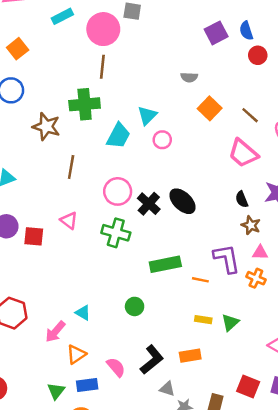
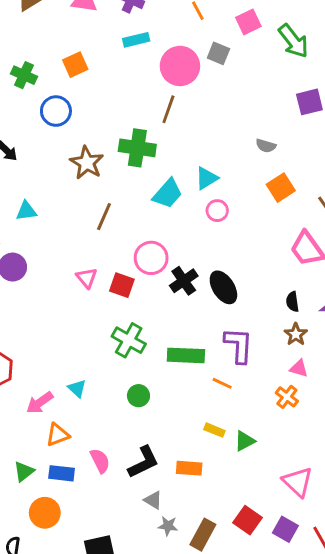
green cross: (116, 233) -> (129, 340), moved
red square: (34, 236) -> (122, 285), moved
purple L-shape: (227, 259) -> (239, 345), moved

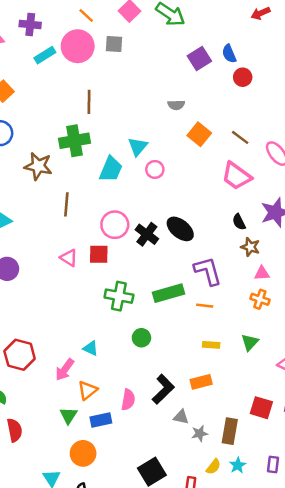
pink circle: (180, 66) -> (78, 46), moved
green triangle: (245, 441) -> (250, 342), moved
pink semicircle: (100, 461) -> (128, 400), turned 55
green triangle: (24, 471) -> (68, 415), moved
orange circle: (45, 513) -> (83, 453), moved

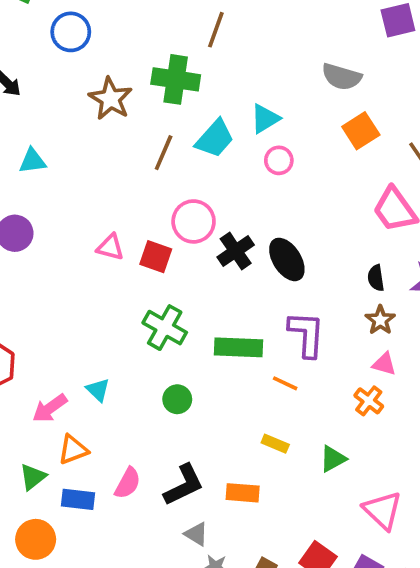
gray semicircle: (176, 105) -> (342, 77), size x1.5
brown line: (66, 204) -> (164, 153), moved
pink triangle: (69, 258) -> (110, 247), turned -36

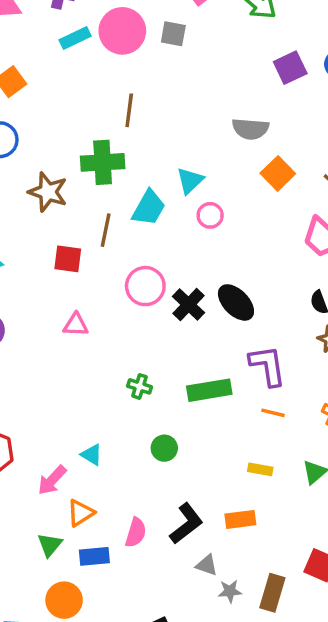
red square: (156, 257) -> (68, 259), moved
green cross: (165, 328) -> (140, 386), size x0.6
orange line: (285, 383) -> (273, 413), moved

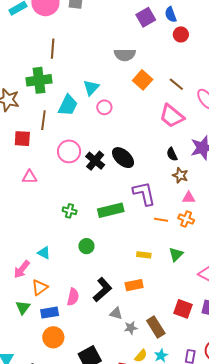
orange line: (273, 413) -> (161, 220), moved
brown rectangle: (272, 593) -> (156, 327), turned -45
orange circle: (64, 600) -> (53, 337), moved

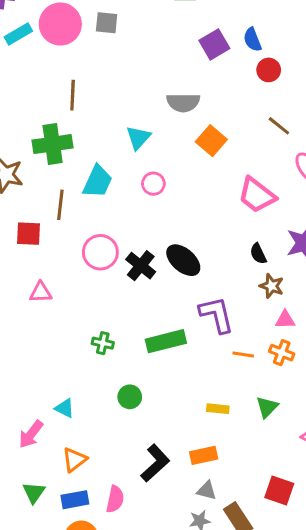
brown line: (176, 84) -> (279, 126), moved
cyan triangle: (91, 88) -> (138, 138), moved
orange triangle: (40, 288) -> (74, 460), moved
pink semicircle: (73, 297) -> (115, 499), moved
gray triangle: (116, 313) -> (207, 491), moved

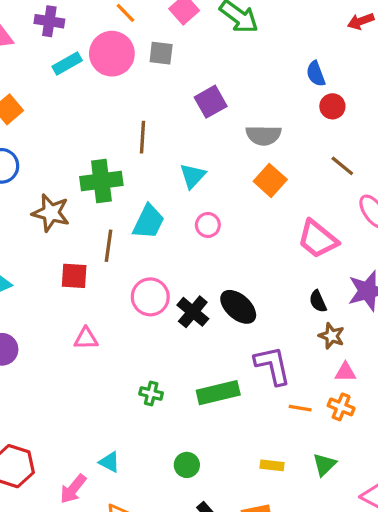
purple square: (214, 44) -> (211, 102), moved
brown line: (73, 95) -> (142, 137), moved
gray semicircle: (183, 103) -> (264, 135), moved
green circle: (130, 397) -> (187, 465), moved

